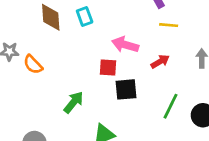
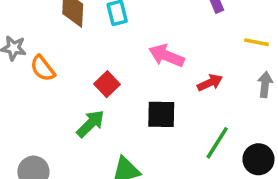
yellow line: (169, 25) -> (257, 42), moved
red square: (108, 67) -> (107, 84), moved, turned 36

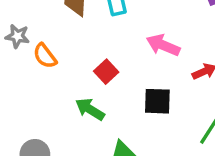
green arrow: (91, 124) -> (90, 109), turned -104

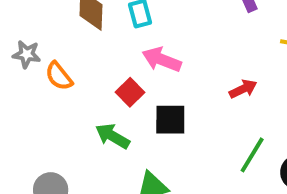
pink arrow: (163, 45) -> (162, 60), moved
black square: (157, 101) -> (170, 120), moved

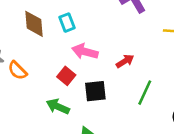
red arrow: (243, 89) -> (125, 61), moved
green line: (252, 155) -> (145, 93), moved

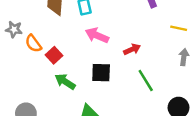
red square: (66, 76) -> (54, 55), moved
green line: (145, 93) -> (146, 80), turned -65

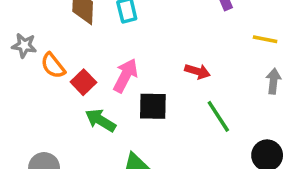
pink arrow: (97, 35) -> (125, 76), moved, turned 95
red arrow: (132, 49) -> (197, 71), turned 42

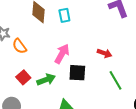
red square: (83, 82) -> (23, 77), moved
green arrow: (101, 120) -> (46, 80), turned 126

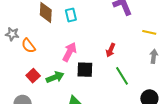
red arrow: (104, 53) -> (111, 50), turned 96

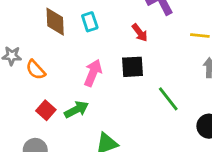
red arrow: (111, 50) -> (140, 33), moved, turned -56
black square: (85, 70) -> (133, 67), moved

